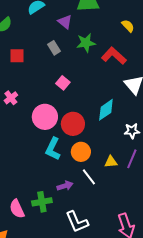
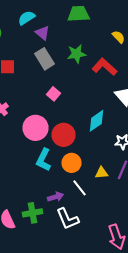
purple triangle: (65, 22) -> (42, 33), moved
gray rectangle: (54, 48) -> (44, 59), size x1.5
white L-shape: (77, 222) -> (68, 219), moved

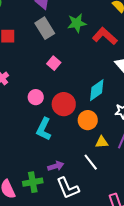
pink circle: (36, 128) -> (36, 97), size x0.6
orange circle: (72, 163) -> (88, 120), moved
white line: (80, 188) -> (91, 162), moved

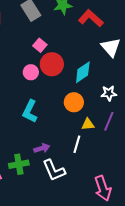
pink circle: (36, 97) -> (31, 72), moved
red circle: (64, 104) -> (52, 64), moved
white line: (91, 162) -> (77, 144), turned 54

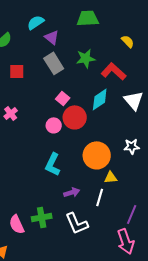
cyan diamond: (83, 72) -> (100, 99), moved
orange circle: (74, 102) -> (97, 155), size x1.4
purple line: (109, 121) -> (132, 214), moved
purple arrow: (42, 148) -> (72, 192), moved

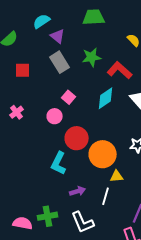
red circle: (75, 117) -> (77, 138), moved
pink circle: (54, 125) -> (55, 116), moved
pink semicircle: (17, 224) -> (23, 223), turned 126

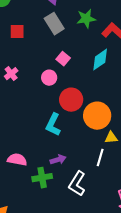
purple arrow: (78, 191) -> (58, 160), moved
white L-shape: (83, 222) -> (77, 184), turned 55
pink semicircle: (23, 223) -> (17, 160), moved

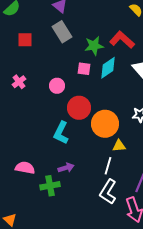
green star: (86, 19) -> (94, 46), moved
pink square: (63, 59) -> (84, 69), moved, turned -32
white L-shape: (77, 184) -> (108, 192), moved

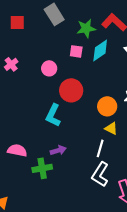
orange circle: (105, 124) -> (107, 106), moved, size x0.7
yellow triangle: (119, 146) -> (111, 128), turned 32

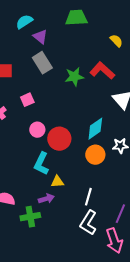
cyan diamond: (100, 50) -> (95, 129), moved
pink square: (76, 51) -> (27, 100), moved, turned -32
pink circle: (49, 68) -> (37, 130), moved
yellow triangle: (111, 128) -> (57, 182), moved, turned -32

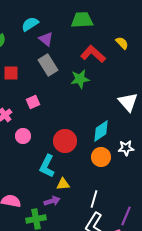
red L-shape: (102, 71) -> (93, 54), moved
pink circle: (37, 130) -> (23, 136), moved

